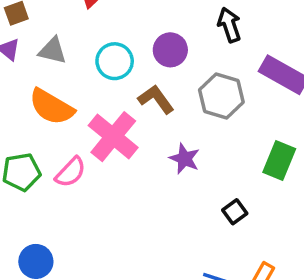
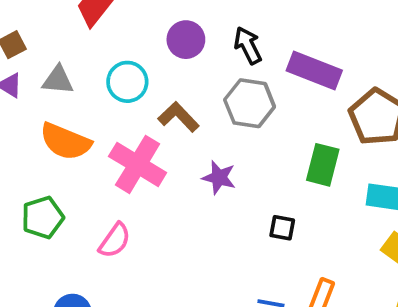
black arrow: (229, 25) -> (248, 45), moved
purple circle: (170, 50) -> (186, 40), moved
pink semicircle: (71, 172) -> (115, 240), moved
black square: (235, 212) -> (282, 228), turned -35

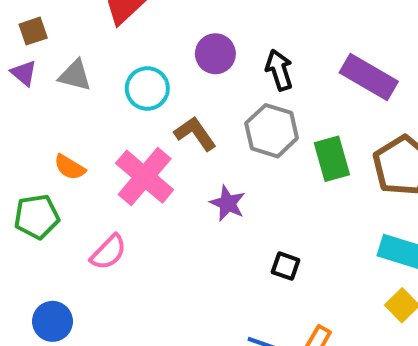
purple rectangle: (314, 70) -> (369, 77), moved
orange semicircle: (65, 142) -> (70, 167), moved, size x0.6
green rectangle: (323, 165) -> (332, 159), moved, turned -39

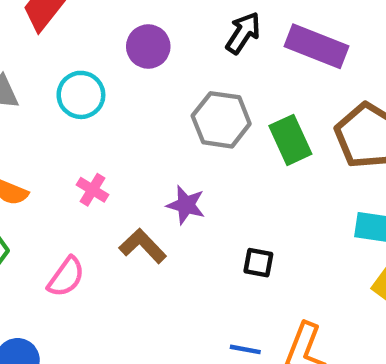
black arrow: (279, 70) -> (243, 33), moved, turned 60
brown L-shape: (195, 134) -> (143, 246), moved
pink cross: (145, 177) -> (92, 190), size x0.5

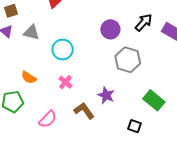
purple circle: (148, 47) -> (110, 29), moved
cyan circle: (81, 95) -> (63, 50), moved
green rectangle: (290, 140) -> (154, 100), moved, turned -35

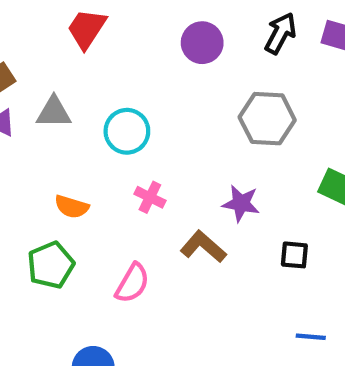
purple circle: (110, 29) -> (202, 43), moved
black square: (135, 126) -> (294, 255), moved

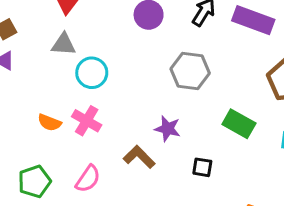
gray triangle: (54, 112) -> (64, 44), moved
pink cross: (150, 197) -> (87, 121), moved, size x1.4
green pentagon: (51, 265) -> (34, 181), moved

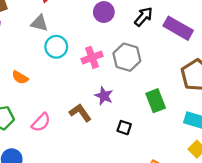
pink cross: (87, 121) -> (92, 57), moved, turned 30
green rectangle: (239, 124) -> (156, 101), turned 30

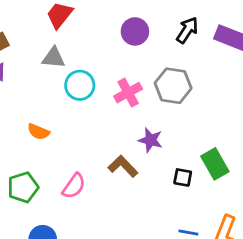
green rectangle: (156, 101) -> (215, 164), moved

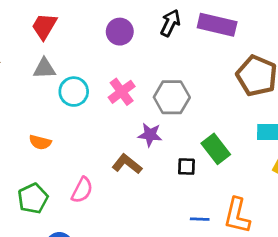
gray hexagon: (173, 86) -> (172, 97), moved

